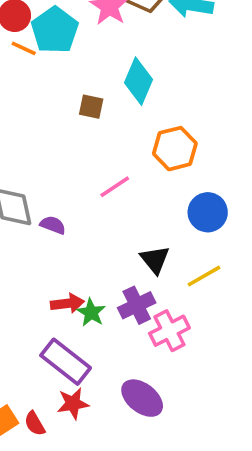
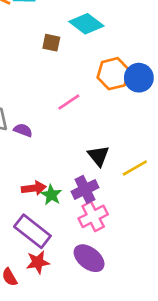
cyan diamond: (138, 81) -> (86, 24), turned -76
blue circle: (208, 212) -> (139, 78), moved
pink cross: (169, 331) -> (93, 216), moved

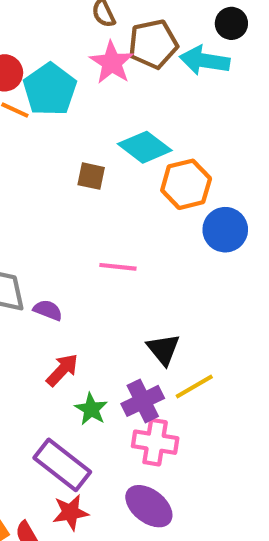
orange hexagon: (113, 74) -> (186, 184), moved
pink line: (69, 102) -> (118, 267), turned 40
yellow line: (135, 168) -> (194, 386), moved
red arrow: (34, 188) -> (62, 370), moved, turned -40
pink cross: (93, 216) -> (155, 442), turned 36

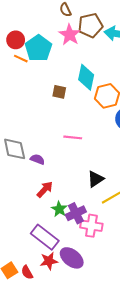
cyan diamond: (145, 147) -> (86, 77), turned 65
black triangle: (163, 349) -> (96, 179), turned 36
purple cross: (143, 401) -> (76, 213), moved
purple ellipse: (149, 506) -> (72, 258), moved

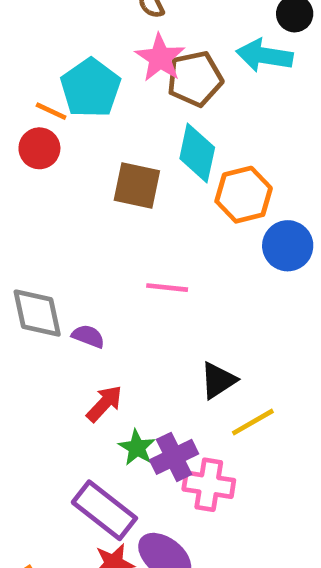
brown pentagon: (90, 25) -> (195, 79), moved
red circle: (16, 40) -> (39, 148), moved
brown square: (59, 92) -> (137, 185), size x1.5

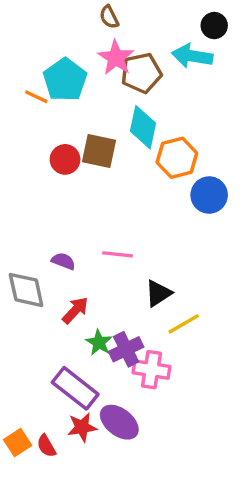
red circle: (39, 148) -> (65, 159), moved
pink line: (167, 288) -> (118, 254), moved
gray diamond: (37, 313) -> (26, 290), moved

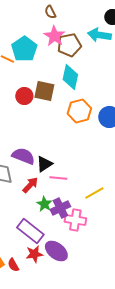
orange hexagon: (177, 158) -> (79, 111), moved
pink line: (118, 254) -> (58, 178), moved
purple semicircle: (63, 261) -> (23, 156), size x1.6
black triangle: (158, 293) -> (44, 164), moved

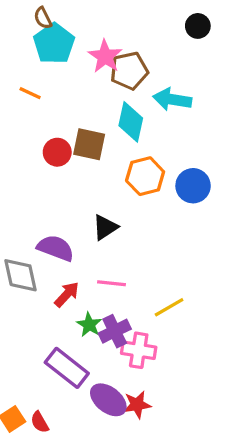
brown semicircle: (50, 12) -> (43, 18), moved
cyan arrow: (99, 35) -> (172, 99), moved
cyan pentagon: (24, 49) -> (54, 44), moved
black triangle: (44, 164) -> (105, 227), moved
red star: (34, 254) -> (137, 405), moved

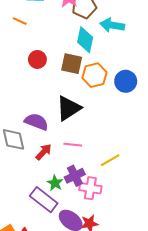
brown square: (89, 144) -> (72, 64), moved
black triangle: (105, 227) -> (69, 108), size x1.5
green star: (89, 325) -> (55, 183), moved

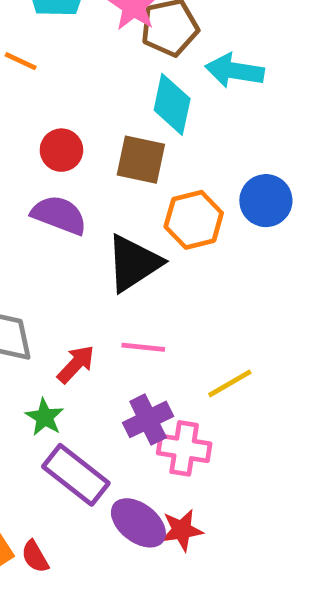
orange hexagon: (95, 75) -> (194, 220), moved
purple semicircle: (36, 122) -> (59, 215), moved
green star: (55, 183) -> (45, 417), moved

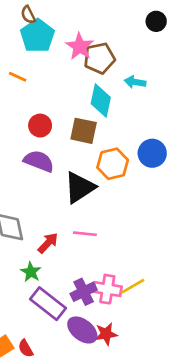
cyan arrow: (235, 71) -> (135, 82), size x0.7
yellow line: (230, 383) -> (132, 286), moved
purple cross: (148, 419) -> (84, 292), moved

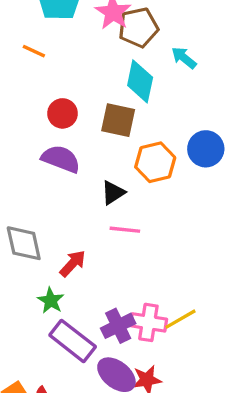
cyan arrow: (135, 82) -> (184, 58), turned 30
black triangle: (80, 188) -> (113, 193), size x0.6
pink line: (85, 234) -> (125, 230), moved

